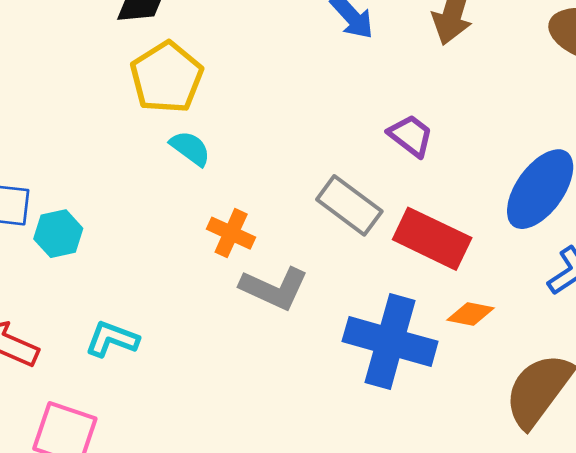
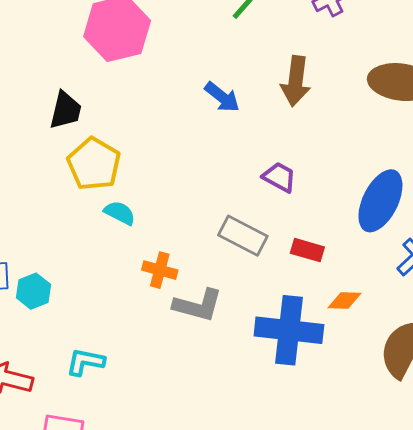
red rectangle: (432, 239) -> (307, 250), size x0.6

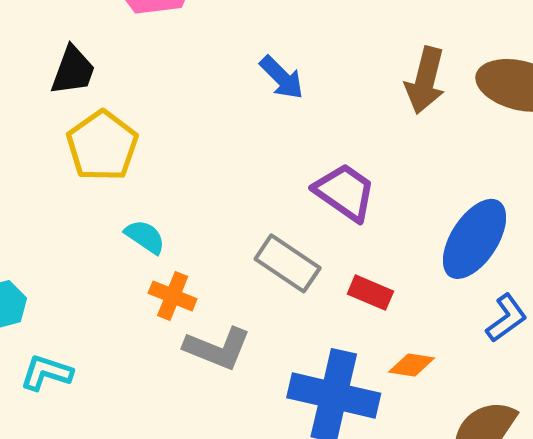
brown arrow: (296, 81) -> (425, 80), moved
purple trapezoid: (279, 177) -> (345, 192), size x1.4
cyan semicircle: (120, 213) -> (145, 237), moved
cyan L-shape: (85, 362) -> (46, 373), moved

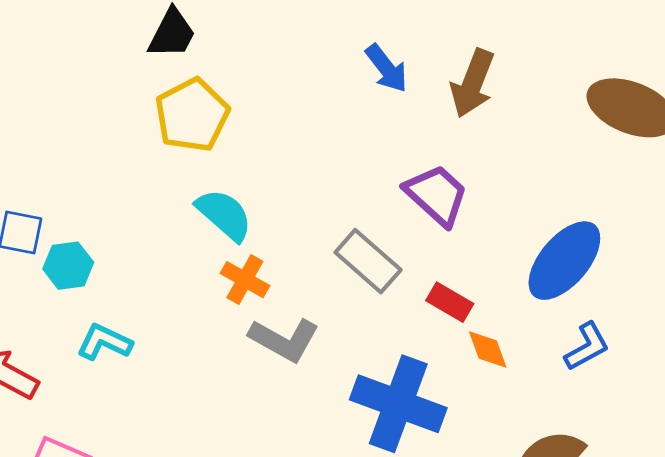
brown arrow: (425, 80) -> (473, 83), moved
cyan semicircle: (145, 237) -> (224, 215), size x1.4
orange diamond: (412, 365) -> (488, 350), moved, turned 54

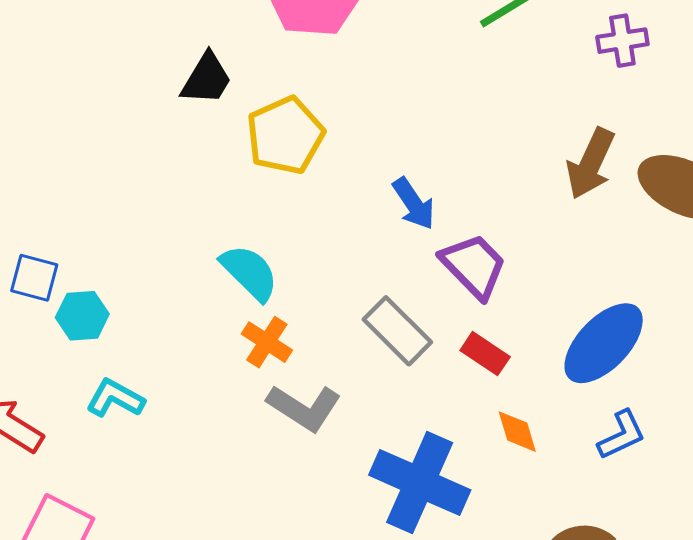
blue arrow: (387, 68) -> (414, 204), moved
brown arrow: (473, 83) -> (591, 164), moved
yellow pentagon: (192, 115) -> (285, 135), moved
red rectangle: (450, 302) -> (485, 354), moved

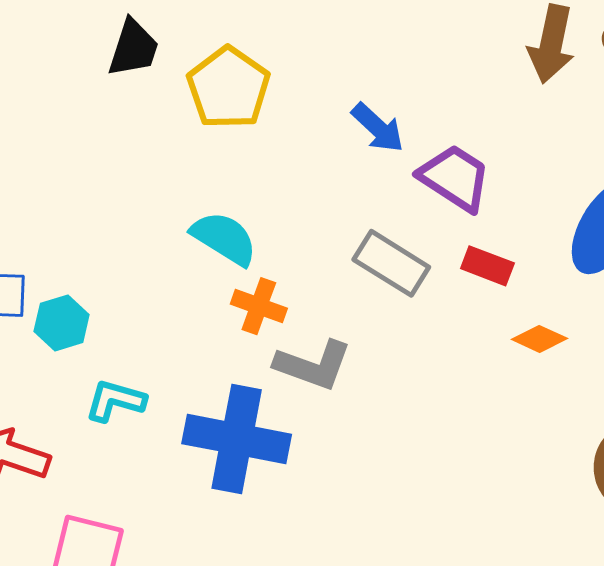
orange diamond: (517, 432) -> (539, 339), turned -36
blue cross: (420, 483) -> (237, 439), moved

